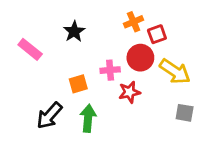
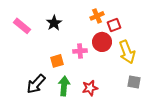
pink rectangle: (30, 49) -> (22, 26), moved
yellow arrow: (175, 71) -> (127, 52), turned 35
red star: (129, 92) -> (90, 88), moved

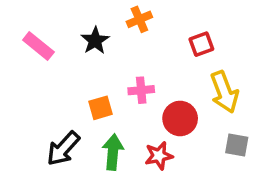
orange cross: (97, 16) -> (139, 19), moved
red circle: (102, 42) -> (180, 118), moved

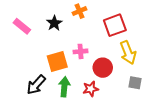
red square: (201, 44) -> (115, 25), size x1.6
orange square: (100, 108) -> (57, 62), size x1.5

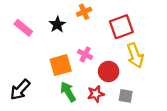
pink cross: (81, 51) -> (85, 54), turned 32
gray square: (135, 83) -> (126, 96), moved
black arrow: (36, 85) -> (20, 90), moved
green arrow: (64, 87) -> (68, 92), turned -36

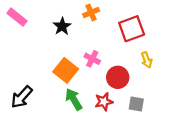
pink rectangle: (23, 28) -> (17, 17), moved
yellow arrow: (135, 55) -> (147, 60), size x0.6
orange square: (61, 65) -> (66, 70), turned -35

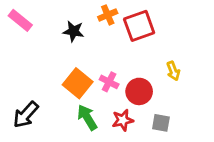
black star: (62, 26) -> (74, 31), turned -30
red square: (132, 29) -> (139, 26), moved
pink cross: (92, 59) -> (109, 82), moved

